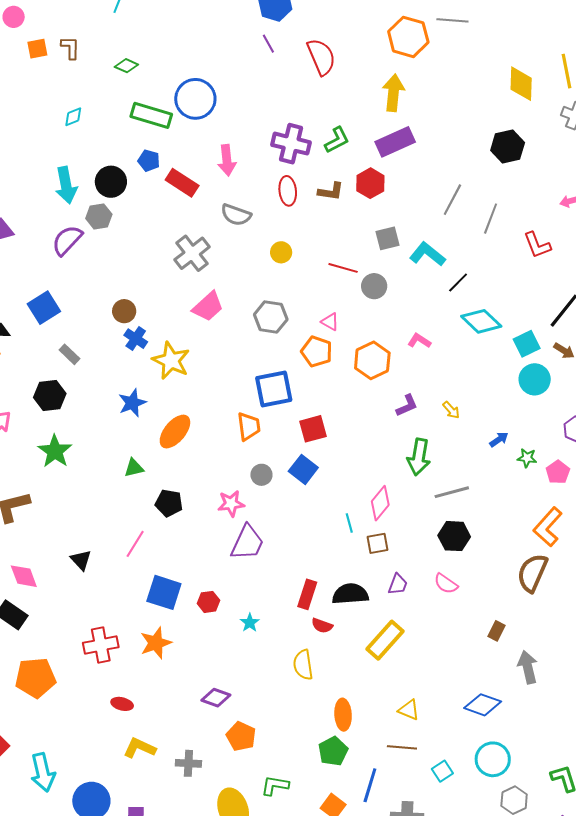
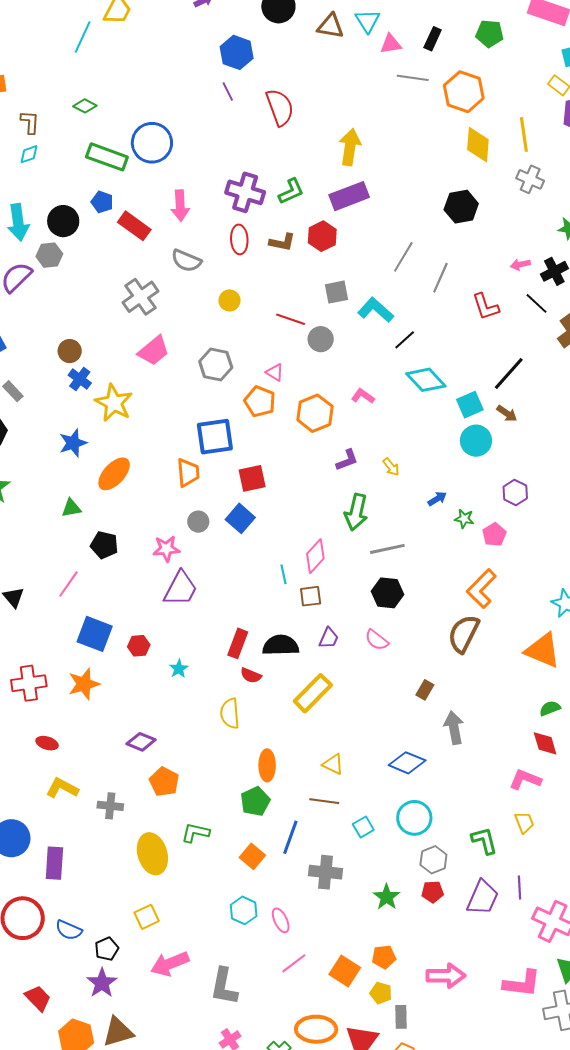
orange hexagon: (408, 37) -> (464, 92), moved
brown L-shape: (70, 48) -> (30, 122), moved

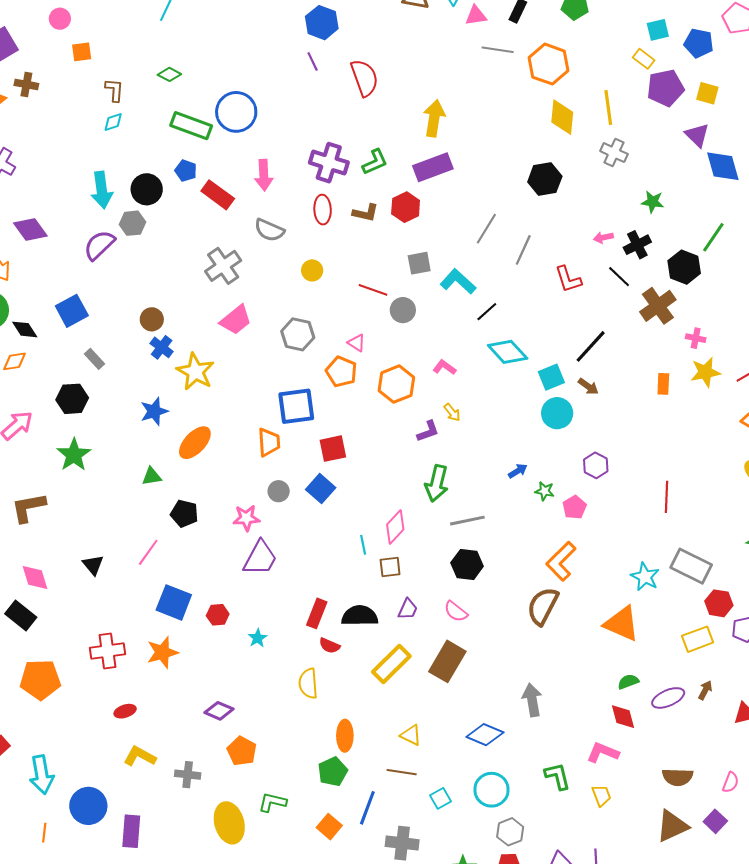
yellow arrow: (391, 467) -> (452, 412), moved
brown rectangle: (425, 690) -> (447, 661), moved, size x2.0
red ellipse: (47, 743) -> (125, 711), turned -35
green L-shape: (484, 841) -> (558, 776), moved

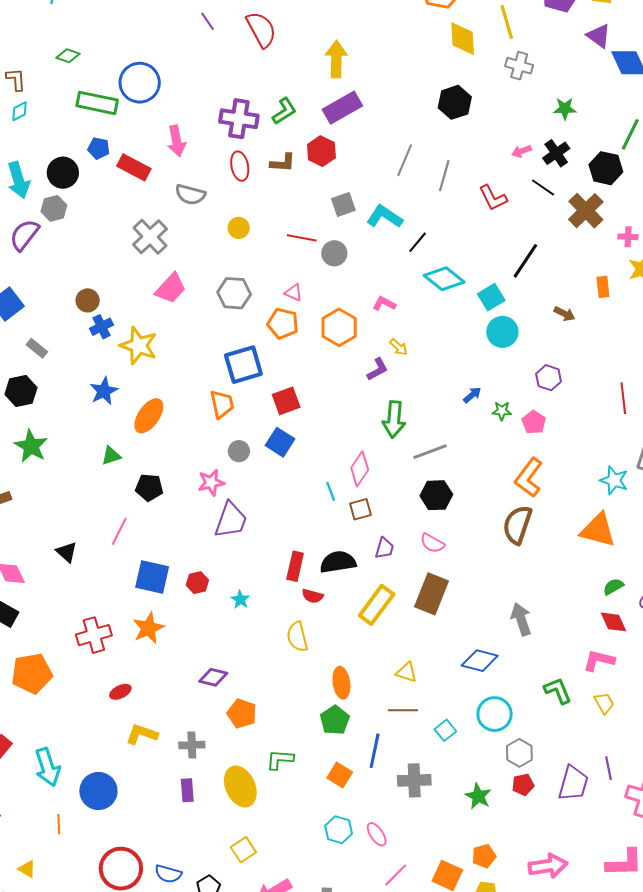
blue cross: (162, 347) -> (101, 327), turned 35
brown arrow: (588, 386) -> (564, 314), moved
purple rectangle: (131, 831) -> (187, 790), moved, size x0.7

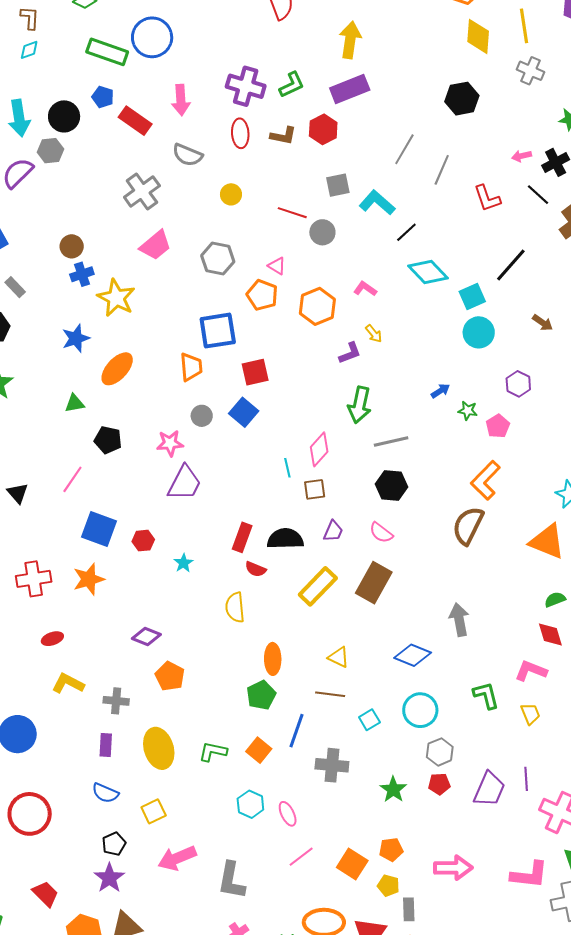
green L-shape: (280, 759) -> (213, 752), moved
blue semicircle: (168, 874) -> (105, 793), moved

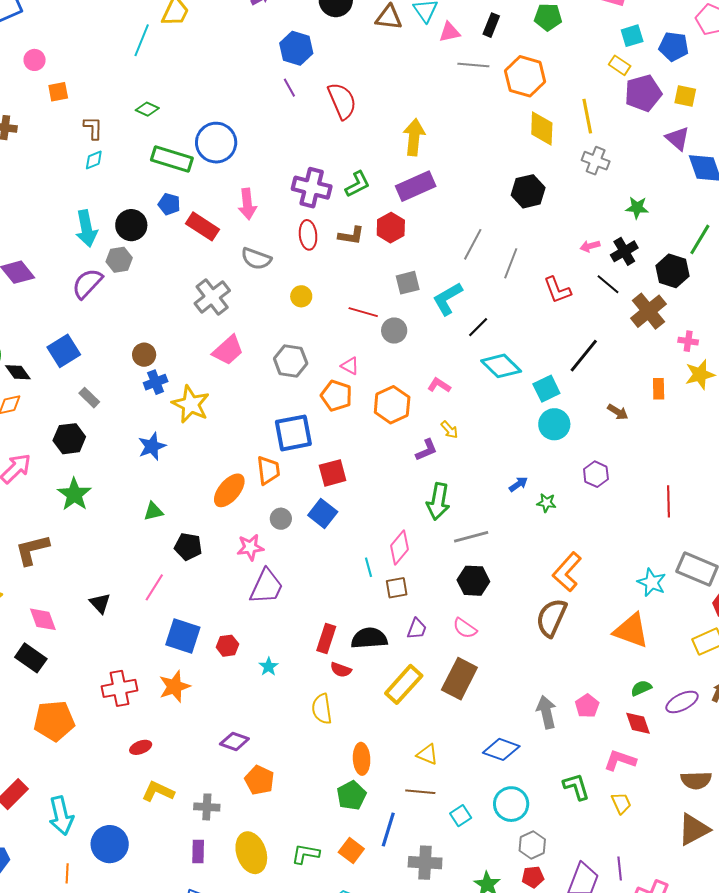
cyan L-shape: (377, 203) -> (448, 299), turned -69
orange ellipse: (117, 369) -> (229, 490), moved
pink pentagon: (498, 426) -> (587, 706), moved

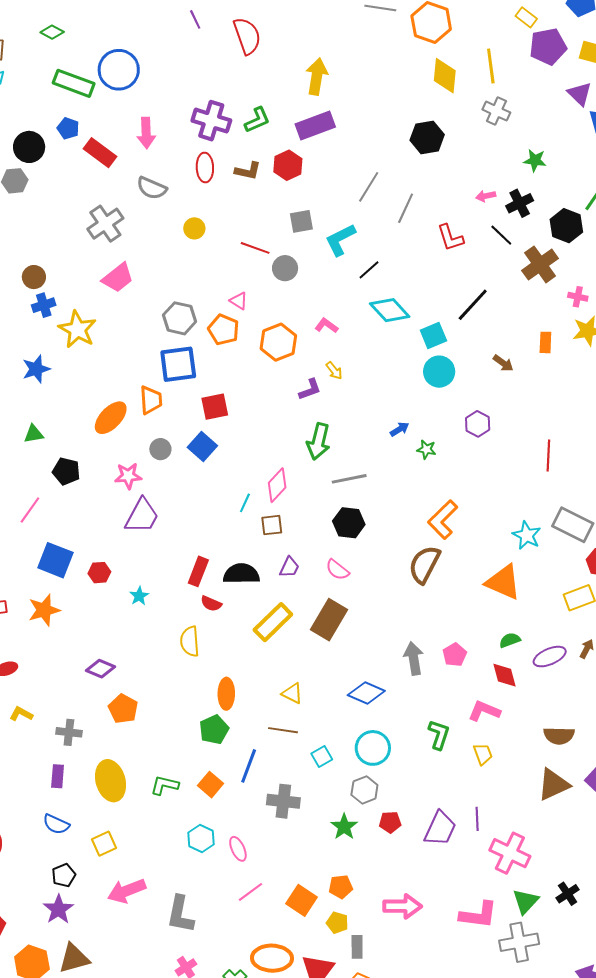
gray hexagon: (291, 361) -> (180, 318), moved
cyan line: (369, 567) -> (245, 503), turned 36
green L-shape: (576, 787) -> (439, 735), turned 32
yellow L-shape: (158, 792) -> (21, 714), size x0.7
gray hexagon: (532, 845) -> (364, 790), moved

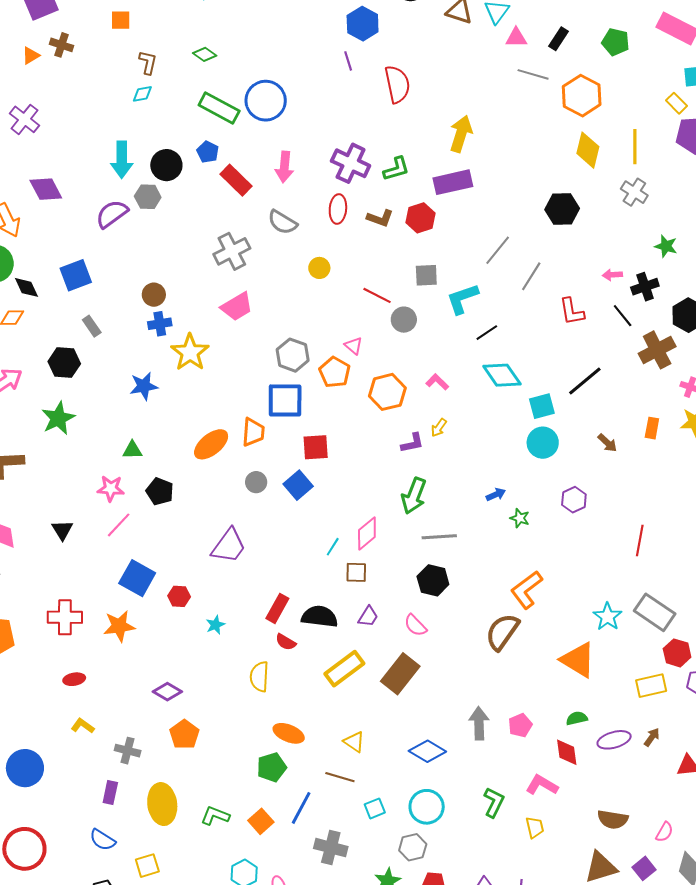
yellow arrow: (334, 371) -> (439, 428), turned 66
pink star: (128, 476) -> (111, 488), moved
orange ellipse: (226, 694) -> (289, 733), turned -76

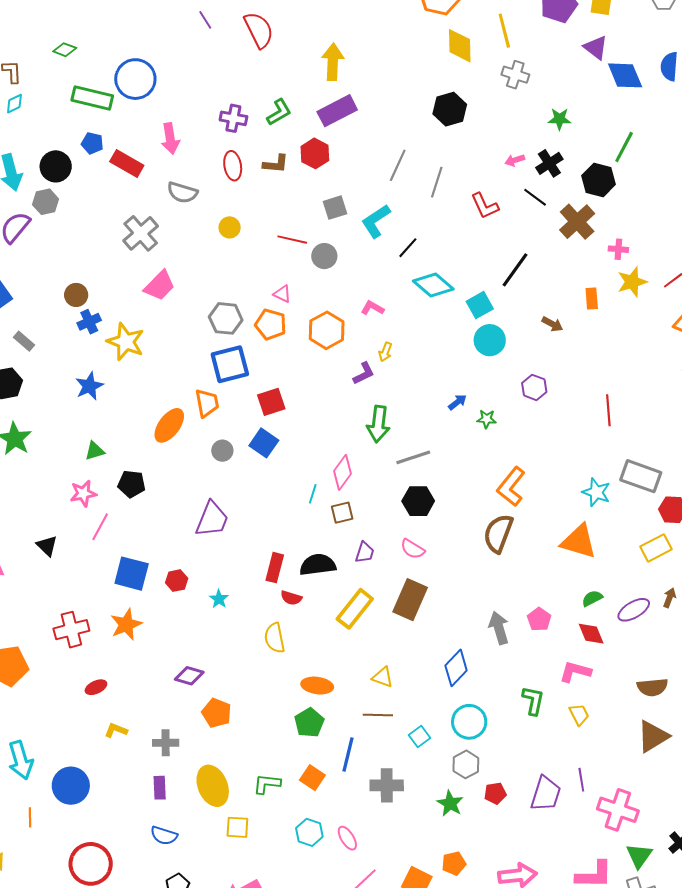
purple cross: (351, 163) -> (233, 118), size x0.7
blue diamond: (427, 751) -> (456, 668), turned -63
yellow square: (147, 866) -> (237, 827), moved, turned 35

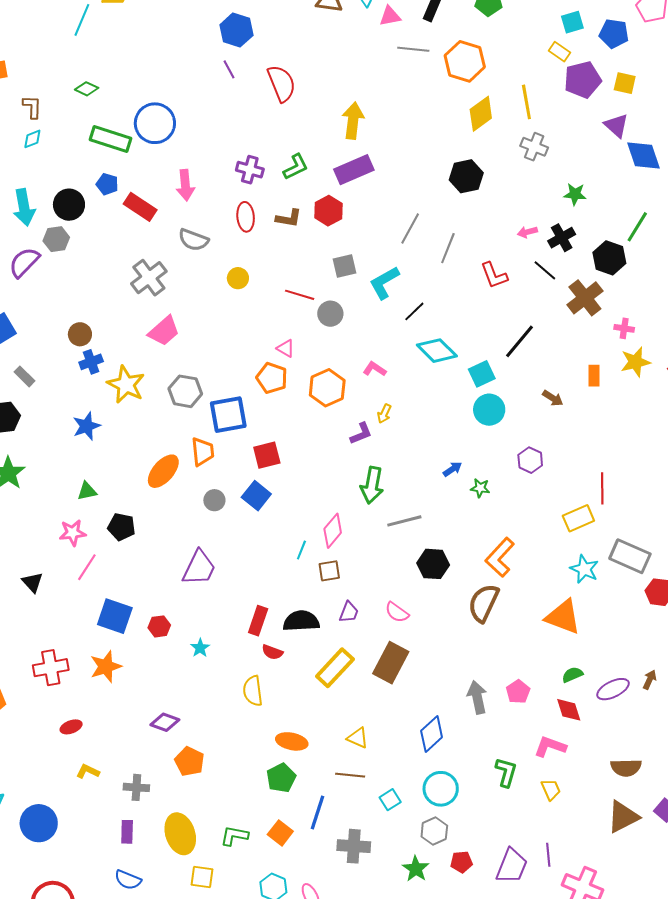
yellow diamond: (460, 46) -> (481, 114), turned 51
gray hexagon: (226, 318) -> (185, 391), moved
black hexagon: (418, 501) -> (433, 564), moved
yellow rectangle: (656, 548) -> (578, 518), moved

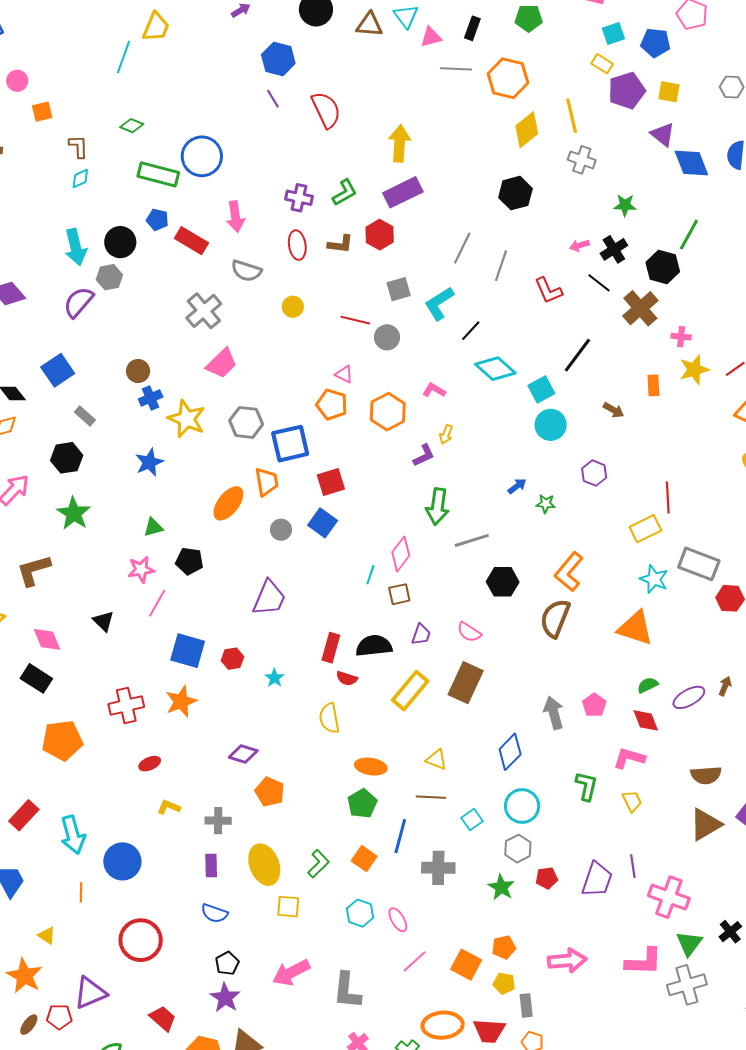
green L-shape: (234, 836) -> (318, 864), turned 128

